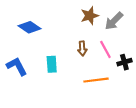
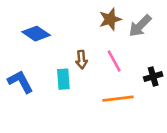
brown arrow: (82, 48) -> (82, 60), moved
pink line: (105, 49) -> (114, 61), moved

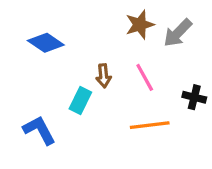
black cross: (153, 77) -> (194, 97), turned 30
cyan rectangle: (63, 79) -> (80, 100), turned 30
blue L-shape: (20, 82) -> (39, 130), moved

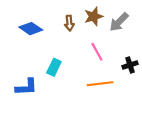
brown arrow: (104, 76) -> (69, 23), moved
black cross: (194, 97) -> (130, 65), turned -32
blue L-shape: (39, 130) -> (26, 87), turned 115

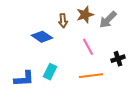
blue diamond: (31, 29) -> (42, 37), moved
cyan rectangle: (54, 67) -> (50, 72), moved

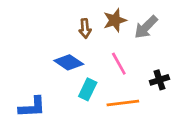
blue diamond: (42, 37) -> (69, 62), moved
cyan rectangle: (50, 72) -> (88, 89), moved

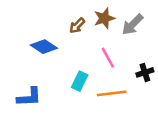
brown arrow: (85, 28) -> (77, 26), turned 49
blue diamond: (69, 62) -> (44, 47), moved

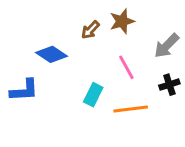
gray arrow: (133, 24) -> (167, 46), moved
blue L-shape: (29, 97) -> (24, 90), moved

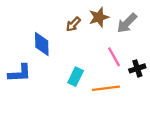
gray arrow: (167, 46) -> (127, 23), moved
blue diamond: (52, 54) -> (42, 44), turned 55
pink line: (126, 67) -> (114, 57), moved

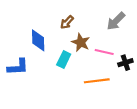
brown star: (99, 17) -> (81, 42), moved, turned -30
pink line: (114, 57) -> (104, 52), turned -48
cyan rectangle: (76, 77) -> (64, 59), moved

